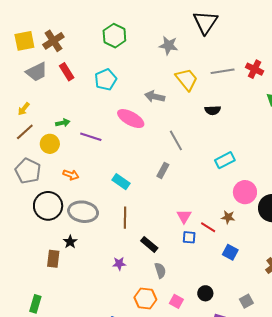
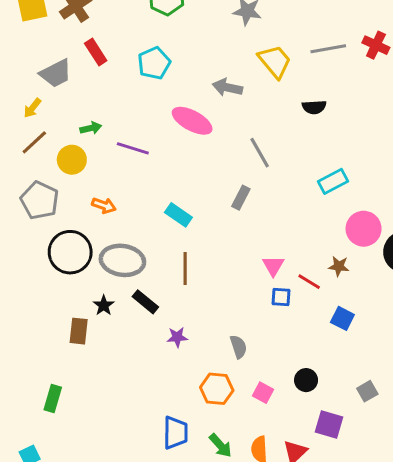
gray trapezoid: (37, 72) -> (56, 73), moved
black rectangle: (149, 244) -> (145, 302), moved

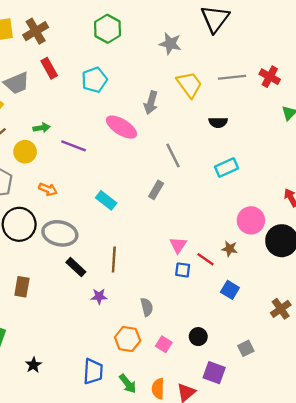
gray arrow: (227, 87) -> (151, 103), turned -90
cyan rectangle: (333, 181) -> (226, 167), moved
brown line: (185, 268) -> (114, 260), moved
black star: (104, 305) -> (33, 365), moved

